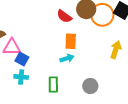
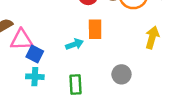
cyan arrow: (67, 58) -> (75, 44), moved
gray circle: (90, 86) -> (121, 74), moved

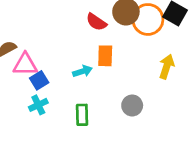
blue square: (35, 54) -> (39, 80), turned 30
cyan cross: (35, 77) -> (38, 105), turned -30

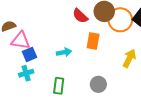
orange rectangle: (105, 56) -> (93, 41), moved

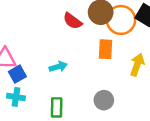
orange rectangle: (93, 41) -> (105, 49), moved
cyan cross: (26, 73) -> (16, 97), turned 32

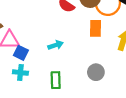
blue square: (17, 74) -> (21, 53), turned -32

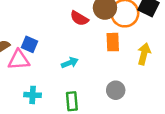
blue square: (21, 53) -> (29, 44), moved

